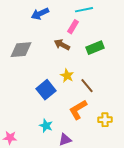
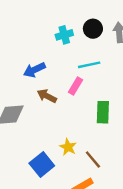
brown arrow: (62, 45) -> (47, 96), moved
green rectangle: (95, 48) -> (103, 112), turned -66

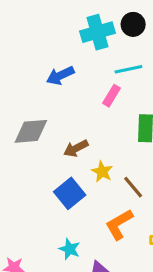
cyan cross: (64, 35) -> (97, 32), size x1.5
brown arrow: (47, 96) -> (76, 148), moved, turned -54

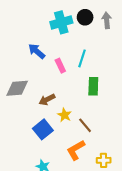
cyan line: (128, 69) -> (82, 58), moved, turned -60
blue arrow: (60, 76) -> (37, 51), turned 66
pink rectangle: (111, 96) -> (60, 66), moved, turned -56

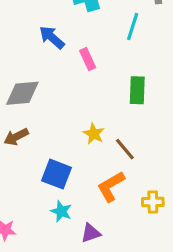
cyan line: (82, 58) -> (133, 27), moved
brown arrow: (47, 100) -> (16, 137), moved
blue square: (43, 129) -> (57, 174), moved, turned -30

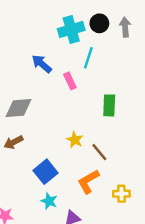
cyan line: (133, 27) -> (88, 58), moved
blue square: (57, 174) -> (45, 172), turned 30

